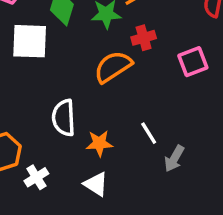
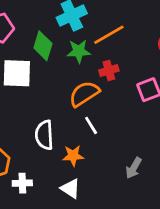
white line: (149, 133) -> (91, 125), moved
white cross: (36, 177) -> (22, 183), turned 30

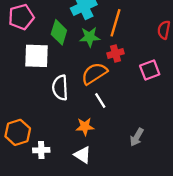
orange line: (109, 35) -> (116, 23), turned -44
white semicircle: (44, 135) -> (60, 88), moved

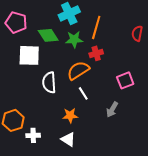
pink pentagon: (21, 17) -> (16, 22), turned 30
green diamond: (59, 32) -> (48, 35), turned -50
pink square: (150, 70) -> (125, 80), moved
gray arrow: (137, 137) -> (112, 109), moved

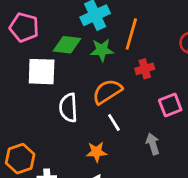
green diamond: (48, 35) -> (67, 45), turned -50
red cross: (96, 53) -> (145, 69), moved
gray arrow: (112, 109) -> (153, 144), turned 133

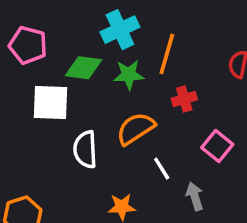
pink square: (170, 105) -> (217, 146), turned -30
white line: (114, 122) -> (162, 169), moved

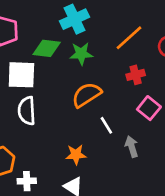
orange line: (167, 54) -> (129, 38), moved, turned 32
red cross: (184, 99) -> (136, 75), moved
white semicircle: (85, 149) -> (27, 111), moved

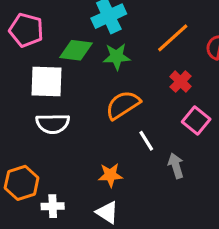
red cross: (136, 75) -> (181, 82), turned -30
white semicircle: (27, 111) -> (53, 124), turned -88

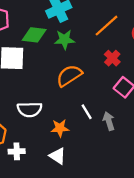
white semicircle: (53, 124) -> (30, 109), moved
white line: (146, 141) -> (87, 112), moved

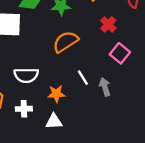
white cross: (17, 151) -> (24, 109), moved
white triangle: (58, 156) -> (54, 122), turned -36

